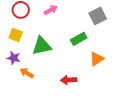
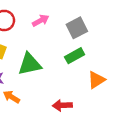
gray square: (98, 16) -> (77, 28), moved

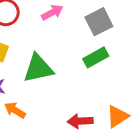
orange triangle: (96, 80) -> (117, 116), moved

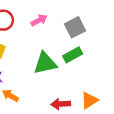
green triangle: (38, 68) -> (45, 63), moved

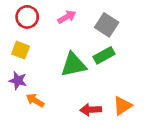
gray square: (75, 27) -> (107, 25), turned -30

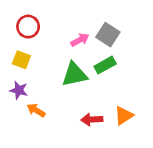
pink arrow: (67, 17) -> (80, 40), moved

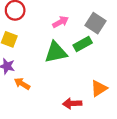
gray square: (108, 35) -> (95, 23), moved
red arrow: (92, 120) -> (72, 103), moved

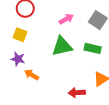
green rectangle: (83, 44) -> (93, 48), moved, turned 42

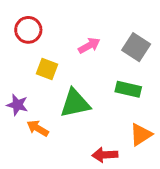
yellow square: (20, 35) -> (47, 69), moved
green triangle: (62, 46) -> (75, 103), moved

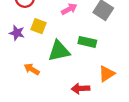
green rectangle: (128, 89) -> (87, 42), moved
purple star: (17, 105) -> (17, 33), moved

